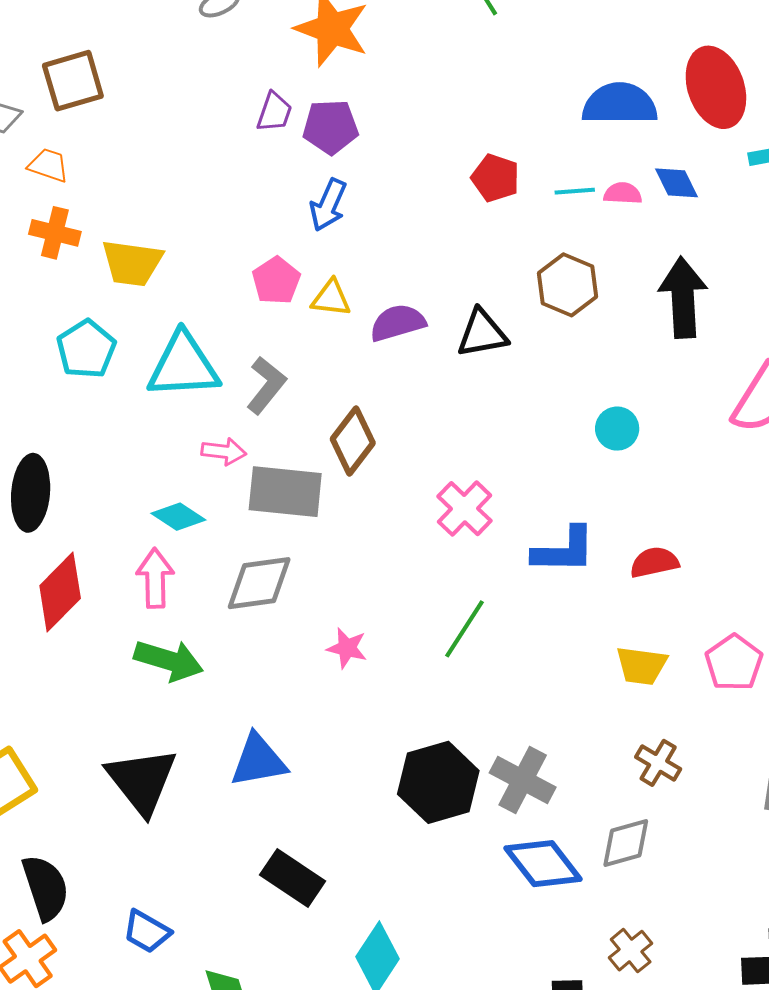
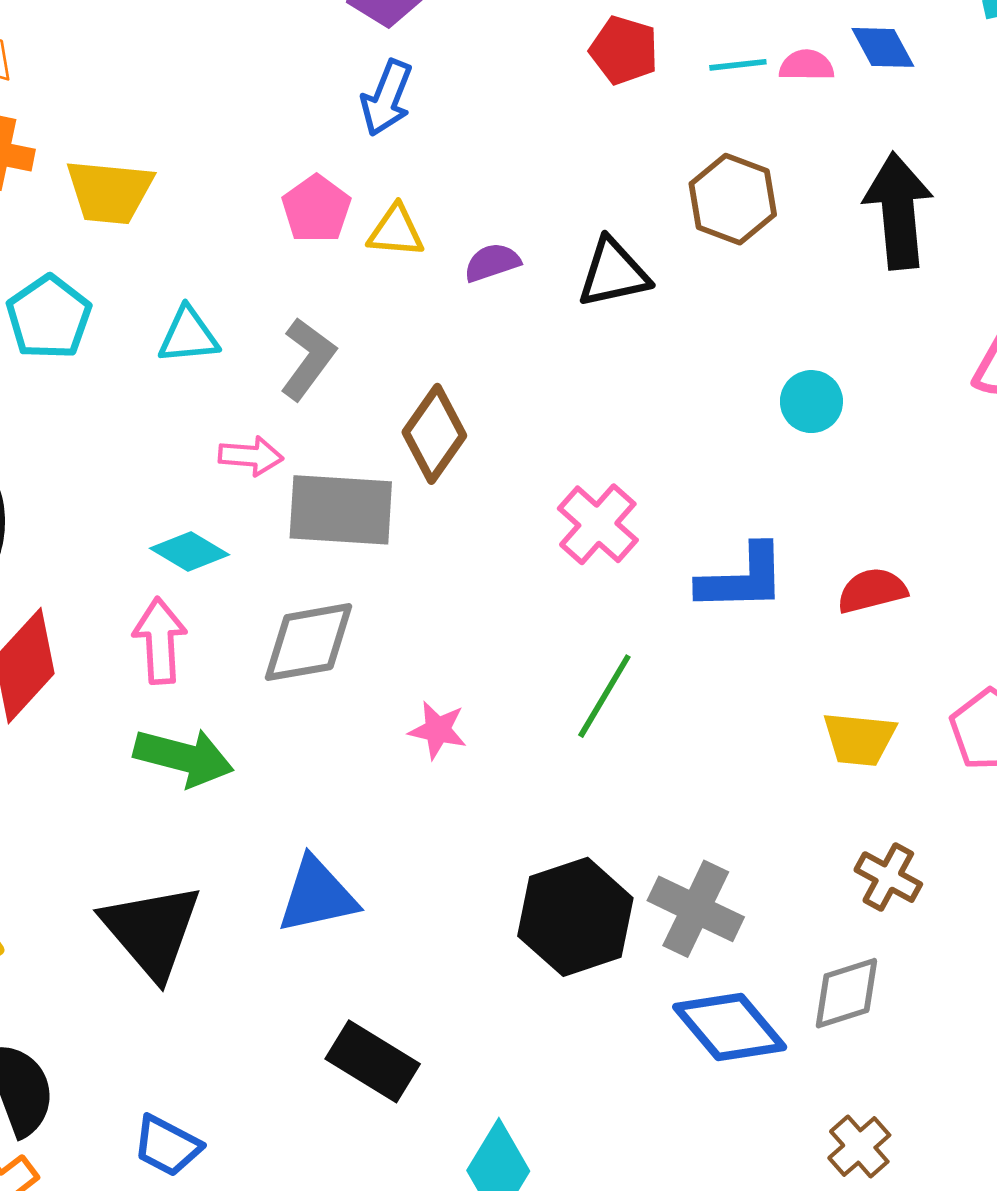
purple semicircle: (398, 323) -> (492, 262), size x0.7
cyan triangle: (183, 366) -> (188, 336), size x0.6

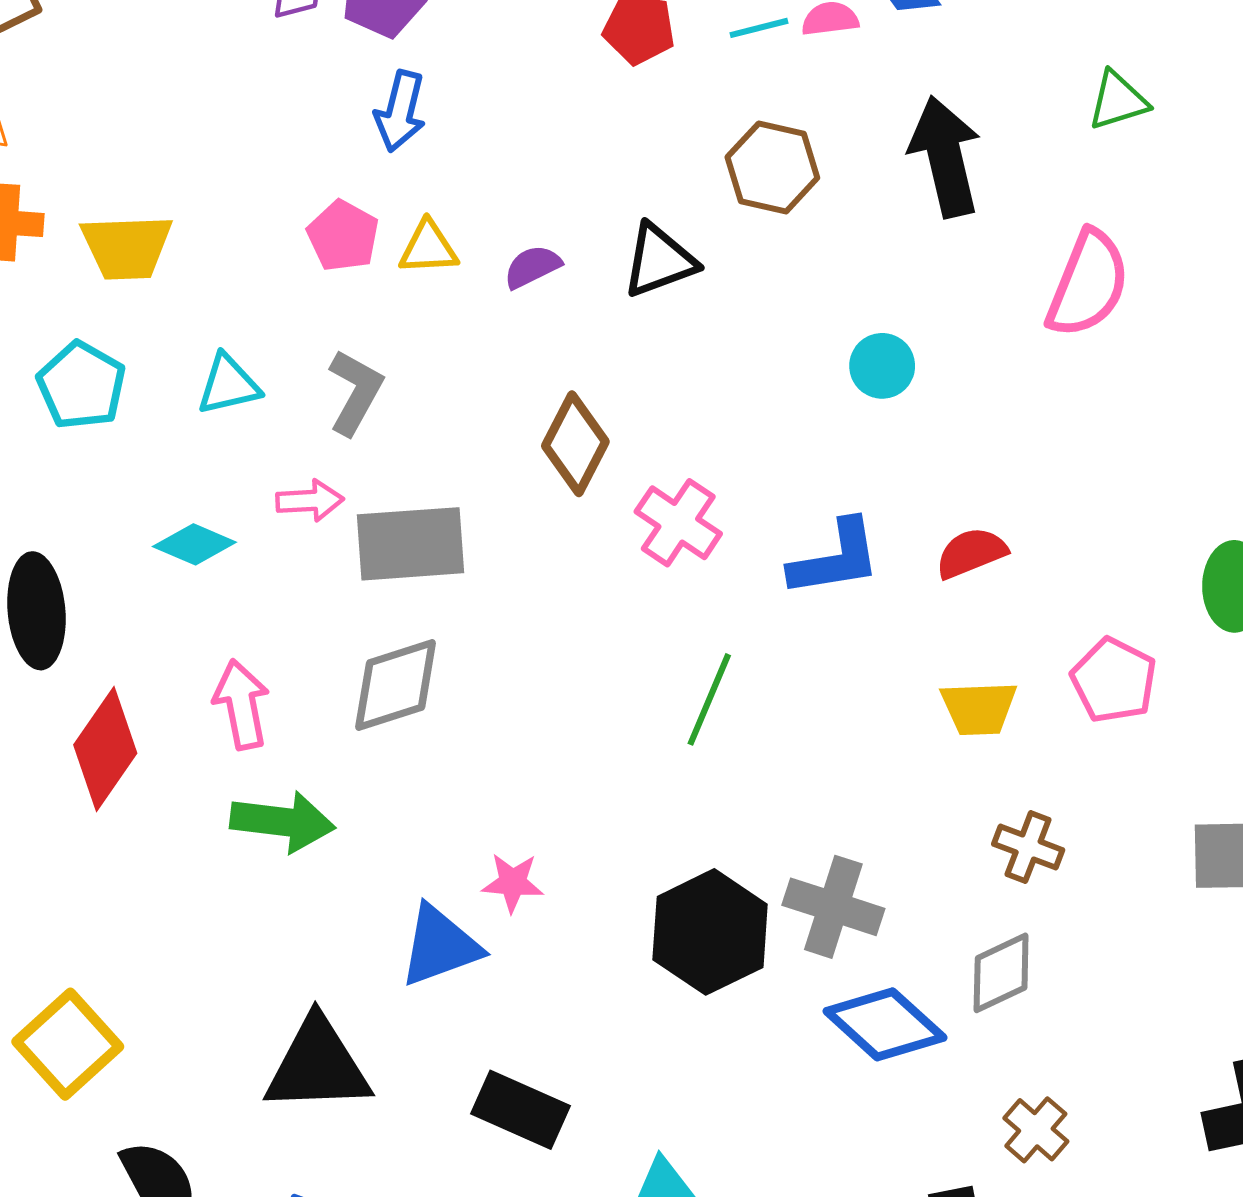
brown diamond: (434, 434) -> (575, 444), moved
cyan diamond: (189, 551) -> (194, 544), moved
pink star: (438, 730) -> (513, 883), moved
black triangle: (152, 931) -> (318, 1065), moved, turned -44

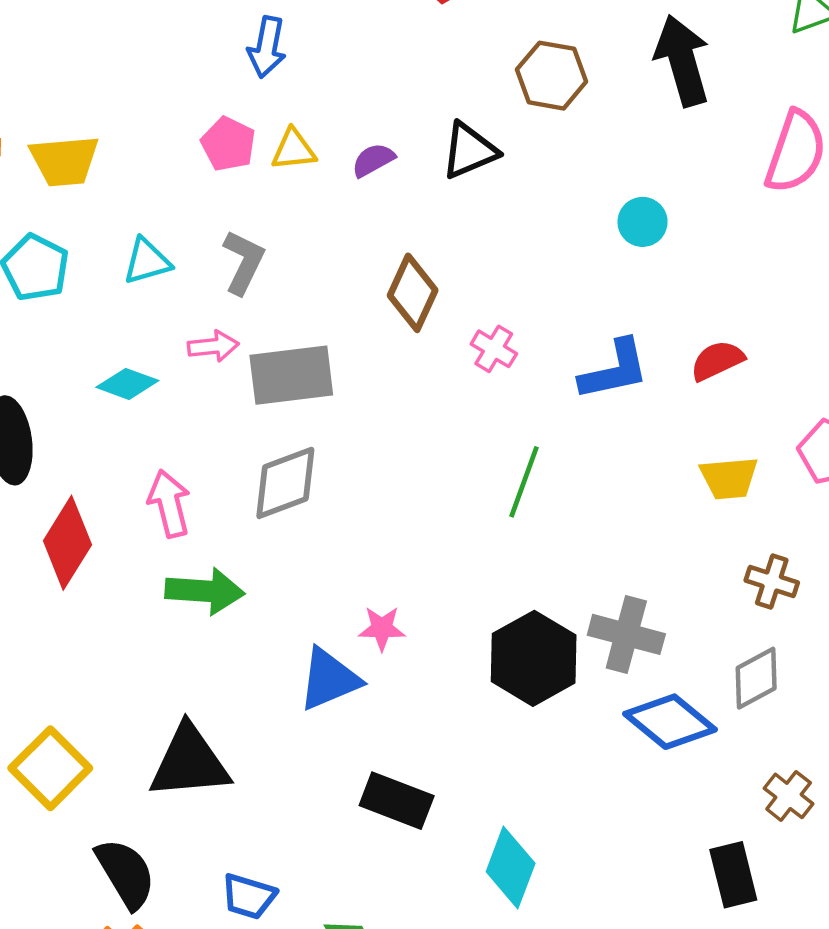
pink cross: (678, 523) -> (494, 349), size x0.7
black triangle: (318, 1065) -> (190, 762), moved

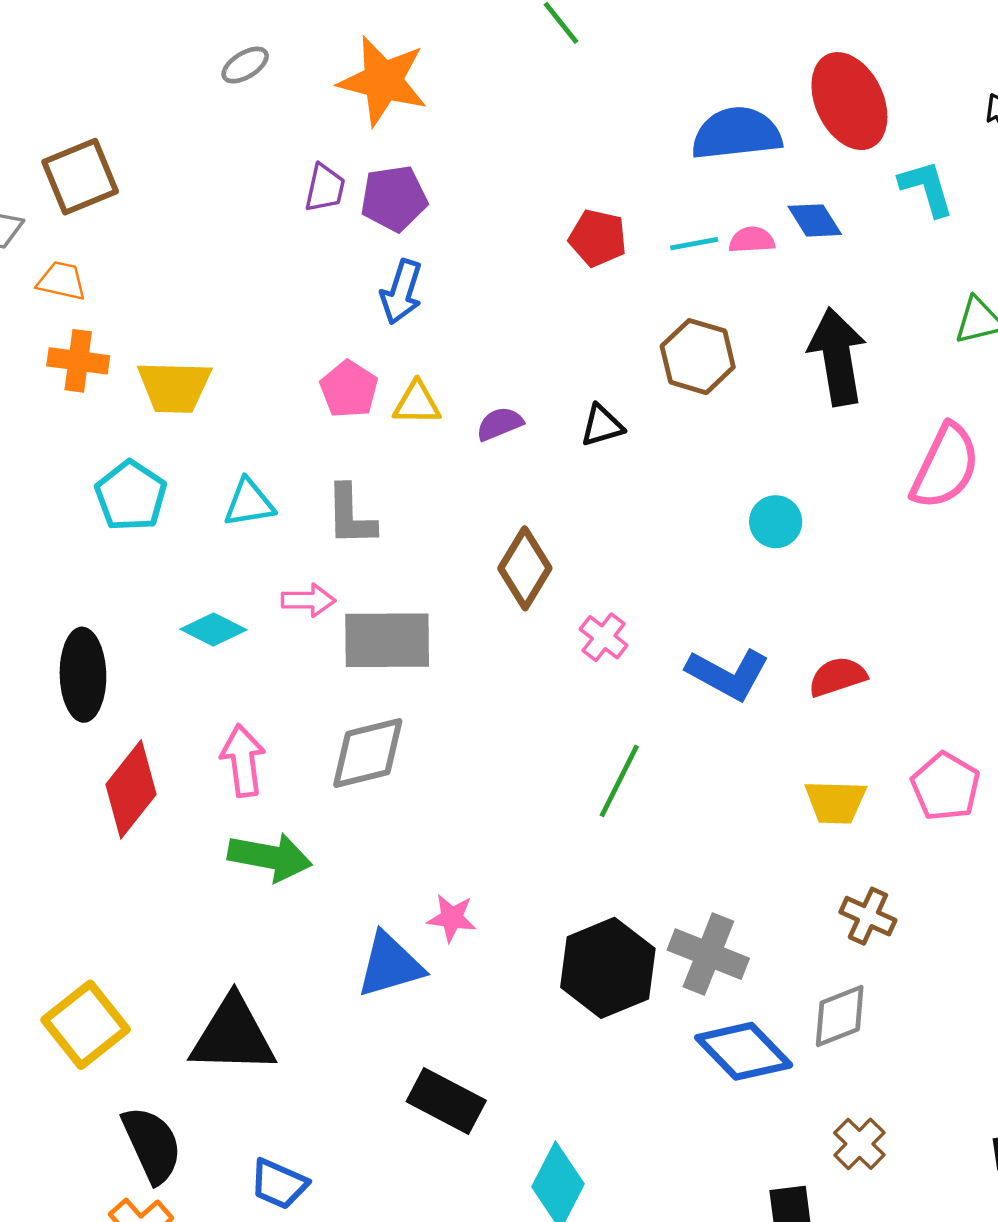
black triangle: (469, 151) -> (602, 425), size x0.7
gray L-shape: (244, 262) -> (351, 515), turned 146
blue L-shape: (614, 370) -> (728, 674), turned 34

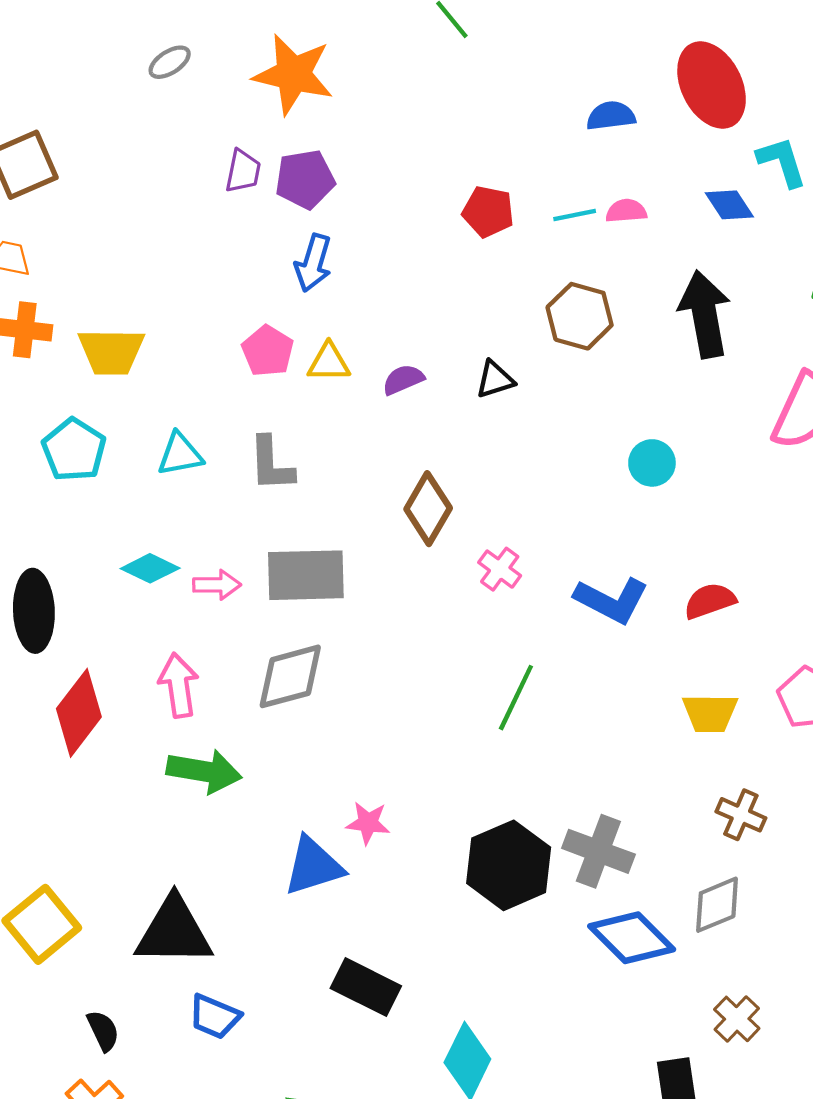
blue semicircle: (736, 133) -> (611, 116), size x0.6
blue diamond: (815, 220) -> (729, 205), moved
pink arrow: (308, 600) -> (217, 585), moved
black semicircle: (152, 1145) -> (103, 1031), size x0.6
blue trapezoid: (279, 1184) -> (214, 1017), moved

